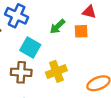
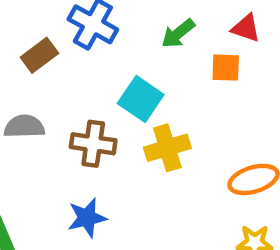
green arrow: (57, 27) -> (178, 33), moved
cyan square: (30, 48) -> (141, 99), moved

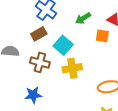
brown rectangle: (39, 55) -> (39, 34), moved

